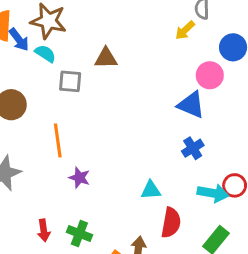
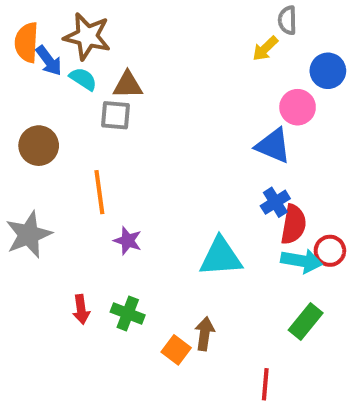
brown triangle: (106, 58) -> (128, 85), moved
cyan triangle: (151, 190) -> (221, 257), size x1.6
red semicircle: (171, 223) -> (293, 224), moved

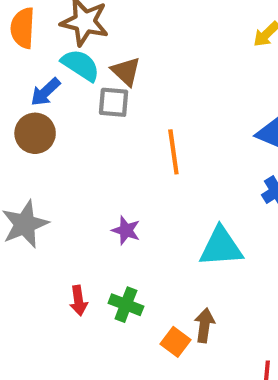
blue arrow: (49, 61) -> (45, 92), moved, turned 84
cyan semicircle: (83, 79) -> (81, 65), size x1.4
brown triangle: (128, 85) -> (126, 71), turned 44
orange line: (99, 192) -> (173, 152), moved

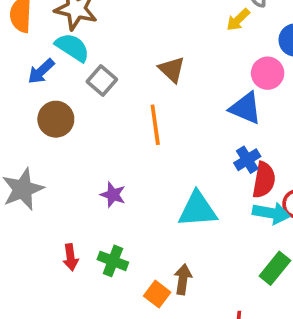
brown triangle: (126, 71) -> (172, 69), moved
gray square: (114, 102) -> (102, 81), turned 36
brown circle: (35, 133) -> (56, 119), moved

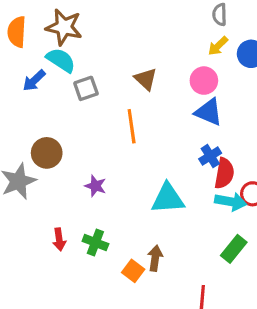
yellow arrow: (238, 20) -> (218, 46), moved
pink circle: (268, 73) -> (204, 81), moved
gray square: (102, 81) -> (86, 88), turned 30
brown circle: (56, 119) -> (47, 153), moved

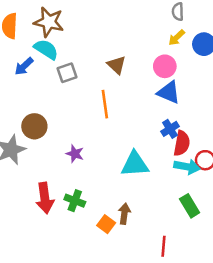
red arrow: (59, 239) -> (45, 198), size x1.6
green rectangle: (234, 249) -> (190, 206), turned -70

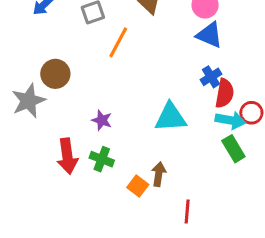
orange line: (105, 104) -> (118, 42), moved, turned 36
purple star: (75, 154) -> (102, 120), moved
green rectangle: (190, 206) -> (233, 149), moved
red line: (163, 246) -> (187, 212), moved

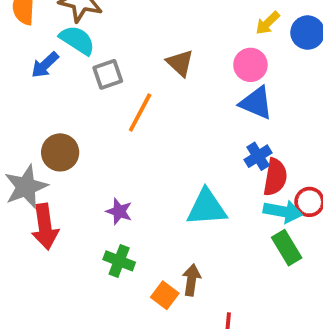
red arrow: (67, 156) -> (45, 227), moved

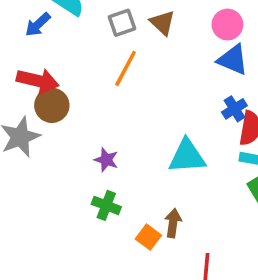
gray square: (108, 74) -> (122, 23), moved
red arrow: (45, 227) -> (38, 81), moved, turned -69

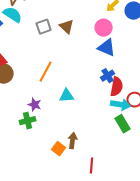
orange line: (126, 68) -> (46, 72), moved
cyan triangle: (187, 156) -> (67, 96), moved, size x0.7
green cross: (106, 205) -> (28, 121), moved, turned -35

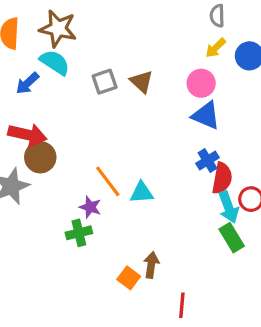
orange line: (46, 72) -> (108, 181), moved, turned -65
cyan arrow: (121, 105) -> (228, 207), turned 60

